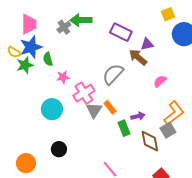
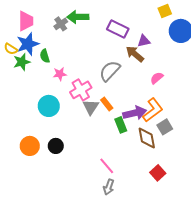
orange L-shape: (174, 113) -> (153, 110), moved
purple arrow: (138, 116) -> (135, 113), size x1.6
orange circle: (26, 163) -> (30, 146), moved

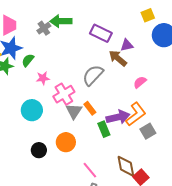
green semicircle: (45, 56) -> (28, 60), turned 56
brown diamond: (147, 138) -> (126, 166), moved
orange circle: (30, 146) -> (66, 142), moved

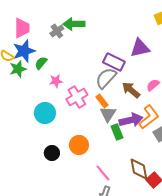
purple rectangle: (101, 33) -> (114, 62), moved
purple triangle: (127, 45) -> (140, 48), size x1.5
brown arrow: (118, 58) -> (131, 90), moved
orange rectangle: (90, 108) -> (102, 101), moved
gray triangle: (74, 111) -> (108, 114), moved

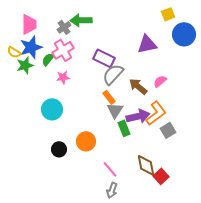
purple rectangle: (114, 62) -> (104, 58), moved
pink cross: (77, 97) -> (63, 50), moved

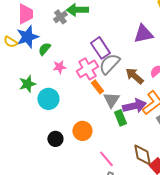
pink cross: (63, 50) -> (87, 69), moved
purple rectangle: (104, 58) -> (100, 48), turned 30
green star: (25, 65) -> (27, 84), moved
orange rectangle: (109, 97) -> (97, 87), moved

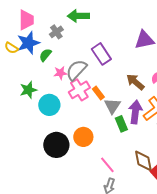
gray cross: (60, 17) -> (56, 32), moved
gray semicircle: (109, 64) -> (76, 70), moved
pink cross: (87, 69) -> (79, 90), moved
purple arrow: (134, 106) -> (135, 112), turned -70
black circle: (55, 139) -> (56, 145), size x1.6

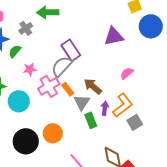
gray semicircle: (76, 70) -> (62, 66), moved
brown arrow: (135, 82) -> (93, 86), moved
purple arrow: (135, 112) -> (105, 108), size x0.6

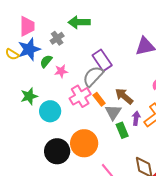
pink star: (30, 69) -> (61, 71), moved
orange circle: (53, 133) -> (84, 143), size x1.4

